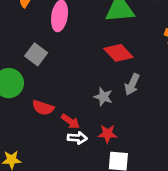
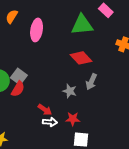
gray square: (36, 54) -> (19, 77), moved
red semicircle: (43, 108) -> (18, 89), moved, turned -77

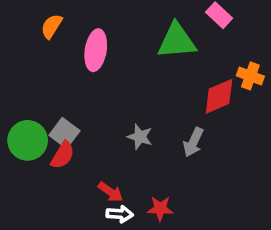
red diamond: (81, 58) -> (219, 96), moved, turned -70
gray star: (70, 91) -> (140, 137), moved

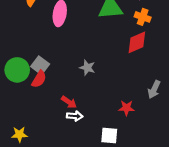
orange cross: (250, 76) -> (143, 17), moved
gray arrow: (193, 142) -> (154, 89), moved
red star: (160, 208) -> (126, 108), moved

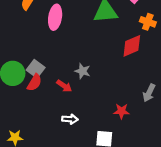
orange cross: (143, 17) -> (148, 22), moved
red arrow: (69, 102) -> (64, 86), moved

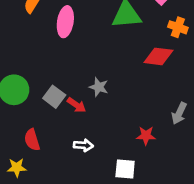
red diamond: (132, 46) -> (158, 56), turned 30
gray square: (36, 69) -> (54, 97), moved
red semicircle: (34, 83) -> (32, 140), moved, turned 132

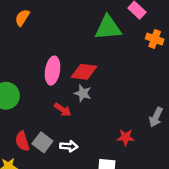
pink ellipse: (65, 22) -> (53, 71), moved
red diamond: (158, 56) -> (84, 72), moved
gray square: (54, 97) -> (42, 142), moved

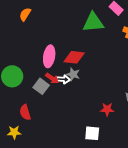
red arrow: (63, 110) -> (52, 78), moved
gray square: (42, 142) -> (41, 86), moved
white arrow: (69, 146) -> (63, 79), moved

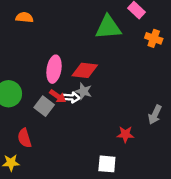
orange semicircle: (25, 14) -> (24, 17), turned 64

